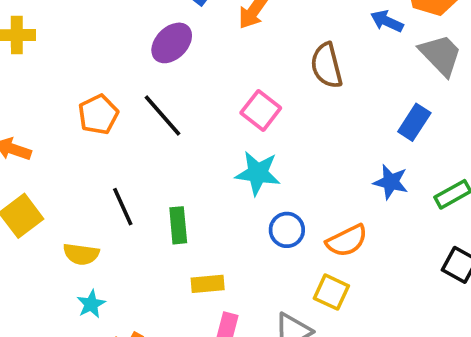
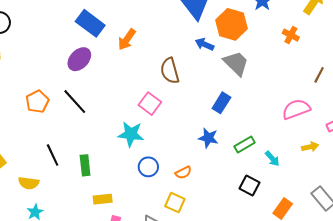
pink square: (261, 110) -> (150, 104), moved
orange semicircle: (347, 241) -> (183, 173), size x0.7

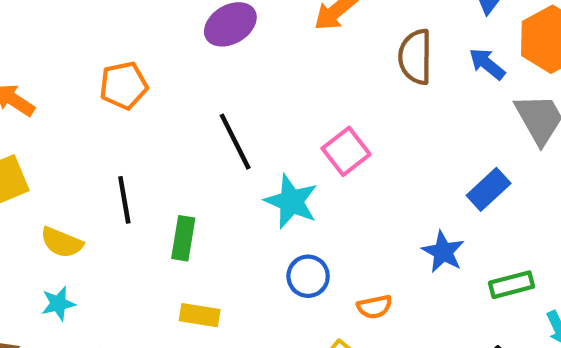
brown semicircle: (170, 71) -> (415, 57), moved
black line: (75, 102) -> (235, 142), moved

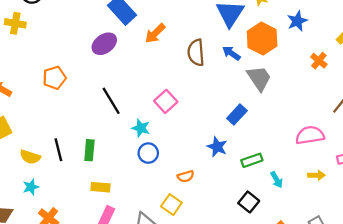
black line: (124, 200) -> (58, 150), moved
cyan star: (291, 202) -> (141, 128), size x0.7
blue circle: (308, 276) -> (148, 153), moved

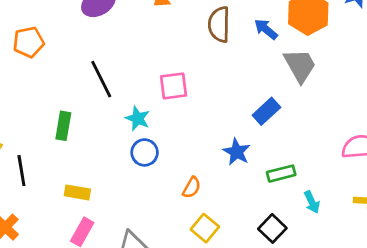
pink square: (166, 101) -> (174, 86), turned 30
black line: (58, 150) -> (21, 171), moved
green rectangle: (89, 150) -> (63, 126), moved
orange semicircle: (186, 176) -> (192, 187), turned -49
yellow square: (171, 205) -> (205, 228), moved

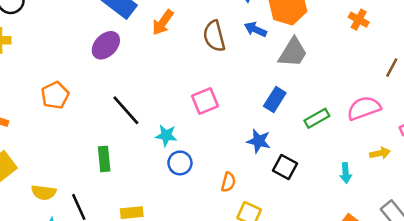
gray trapezoid: (300, 65) -> (293, 52), turned 76
pink square: (174, 86) -> (205, 101), moved
green rectangle: (281, 174) -> (317, 118), moved
cyan arrow: (312, 202) -> (346, 173), moved, turned 36
black square: (272, 228) -> (285, 167), moved

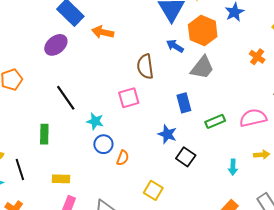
orange cross: (359, 20) -> (257, 57), moved
orange arrow: (163, 22) -> (103, 32), turned 60
brown semicircle: (214, 36) -> (145, 67), moved
blue rectangle: (275, 99) -> (184, 103), turned -54
orange semicircle: (228, 182) -> (123, 158), moved

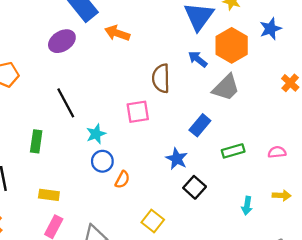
blue rectangle: (184, 103) -> (200, 125), turned 48
pink semicircle: (253, 118) -> (277, 152), size x0.6
cyan star: (95, 121) -> (96, 134), turned 30

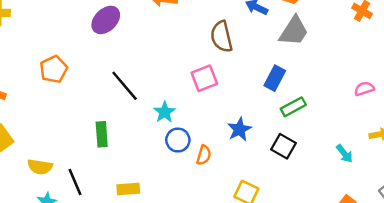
green rectangle: (233, 151) -> (293, 107), moved
blue star: (177, 159) -> (239, 129), moved, turned 30
cyan arrow: (247, 206) -> (344, 154), turned -36

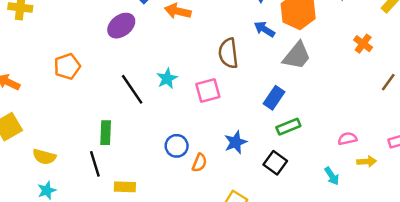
pink semicircle: (364, 89) -> (347, 139), moved
cyan star: (165, 112) -> (167, 79), moved
black line: (75, 182) -> (95, 164), moved

